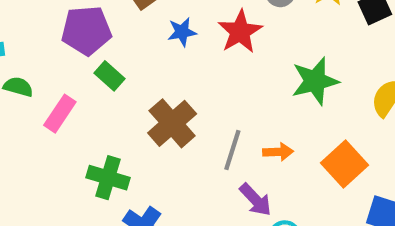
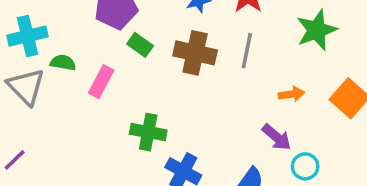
brown cross: (172, 123) -> (195, 53), moved, turned -30
gray line: (232, 150) -> (247, 51), moved

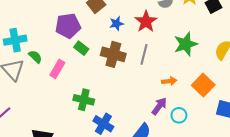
green semicircle: (63, 63) -> (35, 57), turned 32
purple arrow: (277, 137) -> (159, 106), turned -96
cyan circle: (305, 166) -> (179, 115), moved

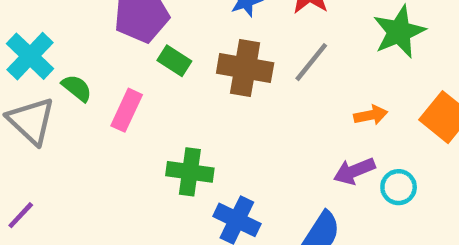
cyan cross: (15, 40) -> (30, 56), turned -30
gray line: (144, 54) -> (311, 62), turned 30
purple arrow: (159, 106) -> (354, 171), turned -144

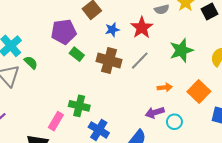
pink rectangle: (127, 110) -> (56, 121), moved

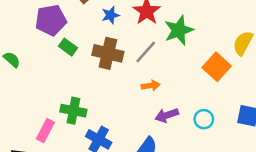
green star: (181, 50) -> (179, 30), moved
orange arrow: (165, 87) -> (151, 86), moved
orange square: (199, 92) -> (217, 67), moved
cyan circle: (174, 122) -> (204, 119), moved

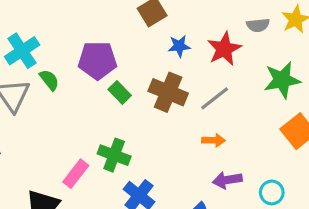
purple pentagon: (51, 20) -> (97, 60), moved
green star: (179, 30) -> (282, 80), moved
green rectangle: (68, 47) -> (120, 92), moved

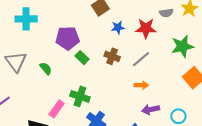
red star: (224, 49) -> (146, 28), turned 30
cyan cross: (22, 51) -> (26, 19), moved, turned 35
green semicircle: (49, 80) -> (46, 69), moved
brown cross: (168, 92) -> (112, 56), size x0.7

